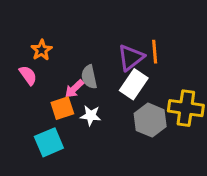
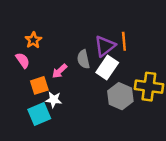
gray semicircle: (89, 77) -> (83, 59), moved
orange square: (62, 108) -> (39, 85), moved
white star: (91, 116) -> (54, 100), moved

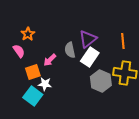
orange line: (124, 41) -> (123, 41), moved
cyan square: (39, 114) -> (33, 96), turned -30

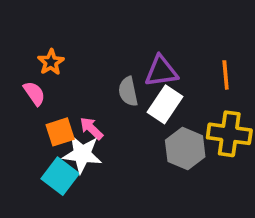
purple triangle: (88, 39) -> (161, 71), turned 30
pink arrow: (50, 60) -> (91, 128), moved, turned 88
white star: (45, 84) -> (82, 154), size x1.5

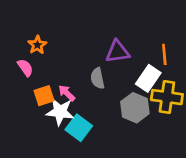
gray semicircle: (128, 92) -> (97, 78), moved
white rectangle: (165, 104) -> (148, 78), moved
cyan square: (60, 176) -> (79, 128), moved

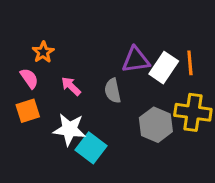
white rectangle: (148, 78) -> (164, 68), moved
pink arrow: (67, 93) -> (71, 86), moved
orange square: (44, 96) -> (28, 111), moved

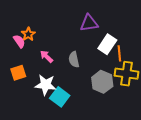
purple triangle: (136, 60) -> (89, 23), moved
orange line: (190, 63) -> (119, 53), moved
pink semicircle: (29, 78) -> (19, 41), moved

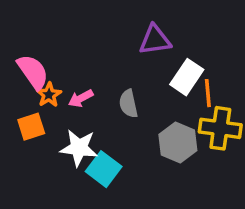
orange star: (28, 34) -> (49, 95), moved
pink semicircle: (19, 41) -> (33, 72), size x1.5
pink arrow: (47, 56) -> (81, 98), turned -72

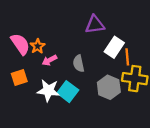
orange star: (49, 95) -> (38, 46), moved
cyan square: (104, 169) -> (68, 92), moved

